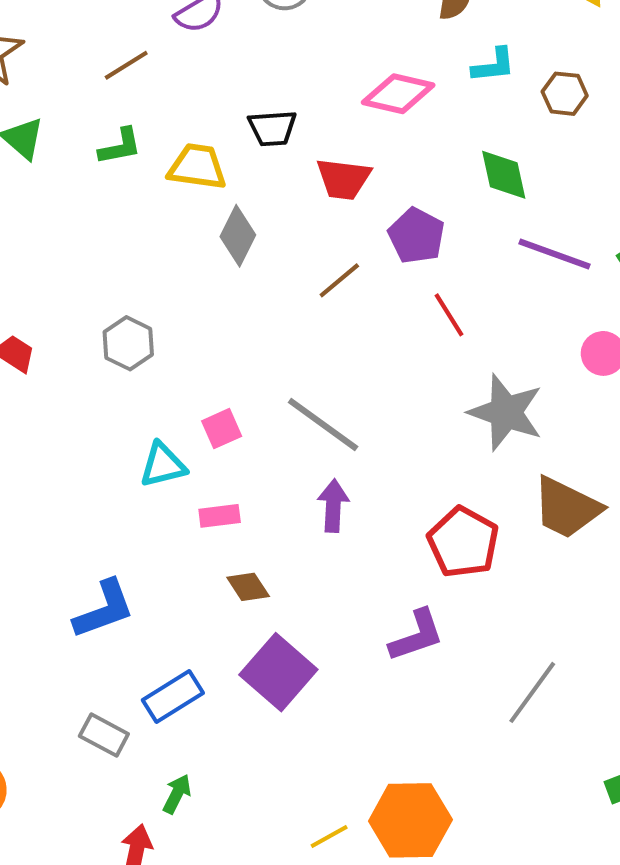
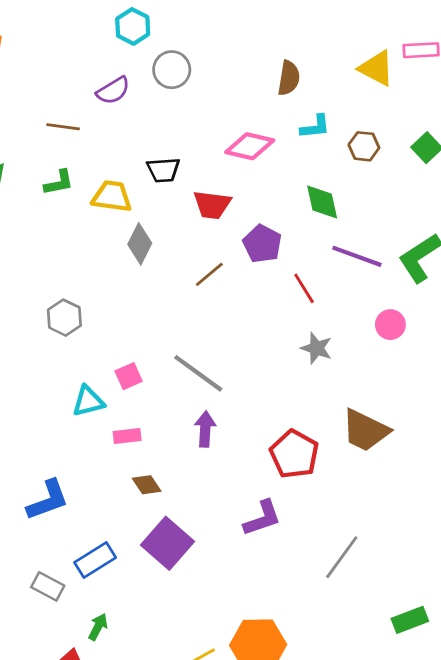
brown line: (126, 65) -> (63, 127), turned 40
red line: (449, 315) -> (304, 288), moved
gray star: (506, 412) -> (317, 348), moved, size x0.6

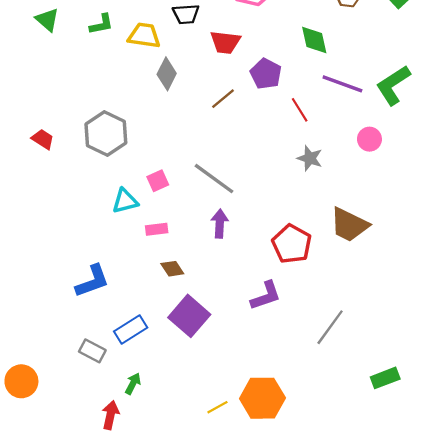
gray hexagon: (64, 318) -> (106, 133), size x1.5

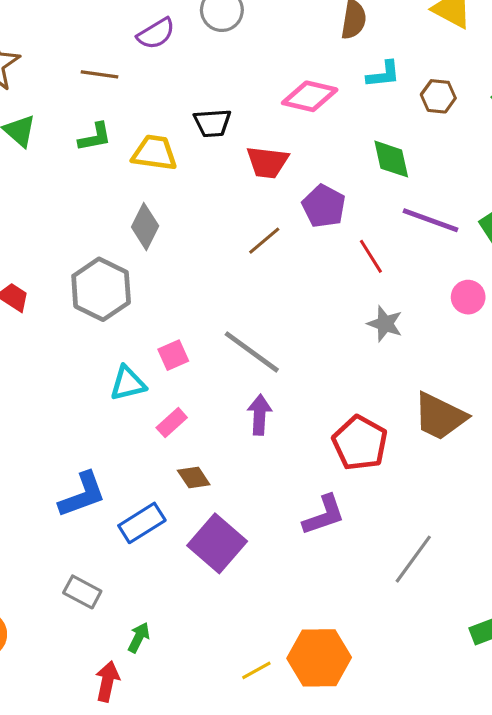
gray diamond: (167, 74) -> (145, 226), moved
pink rectangle: (157, 229) -> (172, 423), turned -35
blue rectangle: (131, 329) -> (142, 523), moved

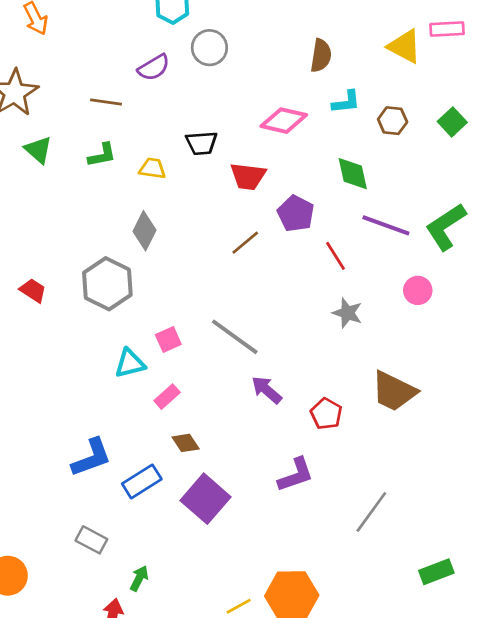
yellow trapezoid: (154, 153) -> (152, 168), size x0.7
purple arrow: (260, 415) -> (267, 390), moved, turned -52
red pentagon: (360, 443) -> (326, 414), size x0.7

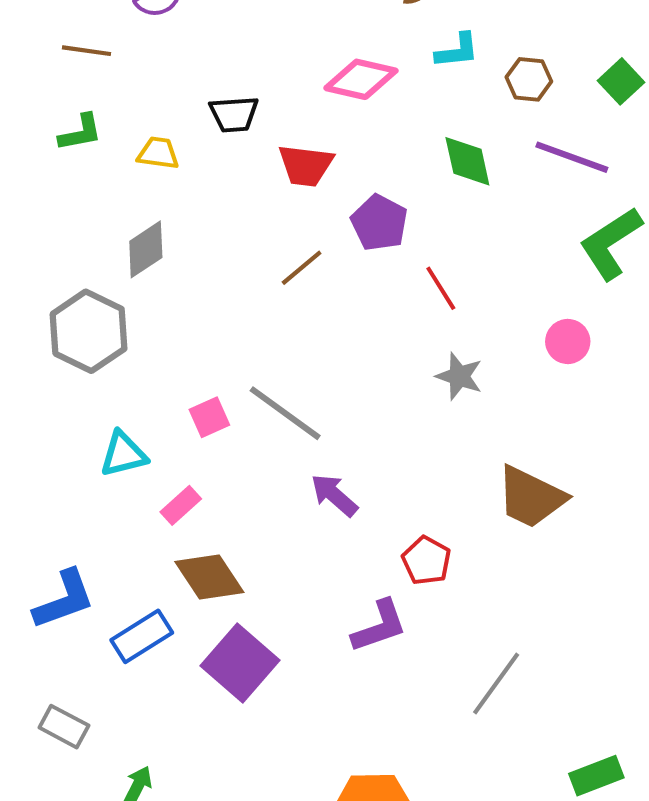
purple line: (386, 225) -> (572, 157), moved
gray diamond: (144, 231) -> (146, 249), turned 30
pink square: (168, 340) -> (209, 417), moved
red pentagon: (326, 414) -> (426, 561), moved
brown diamond: (186, 443) -> (209, 577), size x1.6

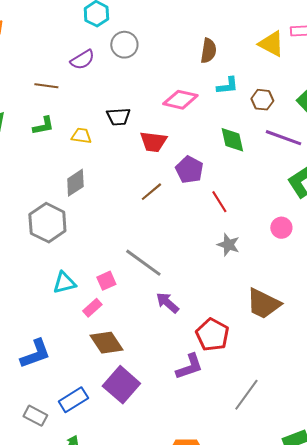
pink square: (209, 417) -> (106, 281), moved
red pentagon: (426, 561) -> (212, 335), size x1.4
blue rectangle: (142, 636) -> (73, 400), moved

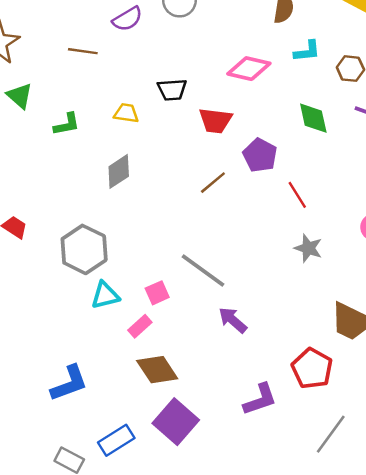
green L-shape: (43, 126) -> (67, 124), moved
gray hexagon: (47, 223) -> (84, 249), moved
red pentagon: (212, 335) -> (312, 368), moved

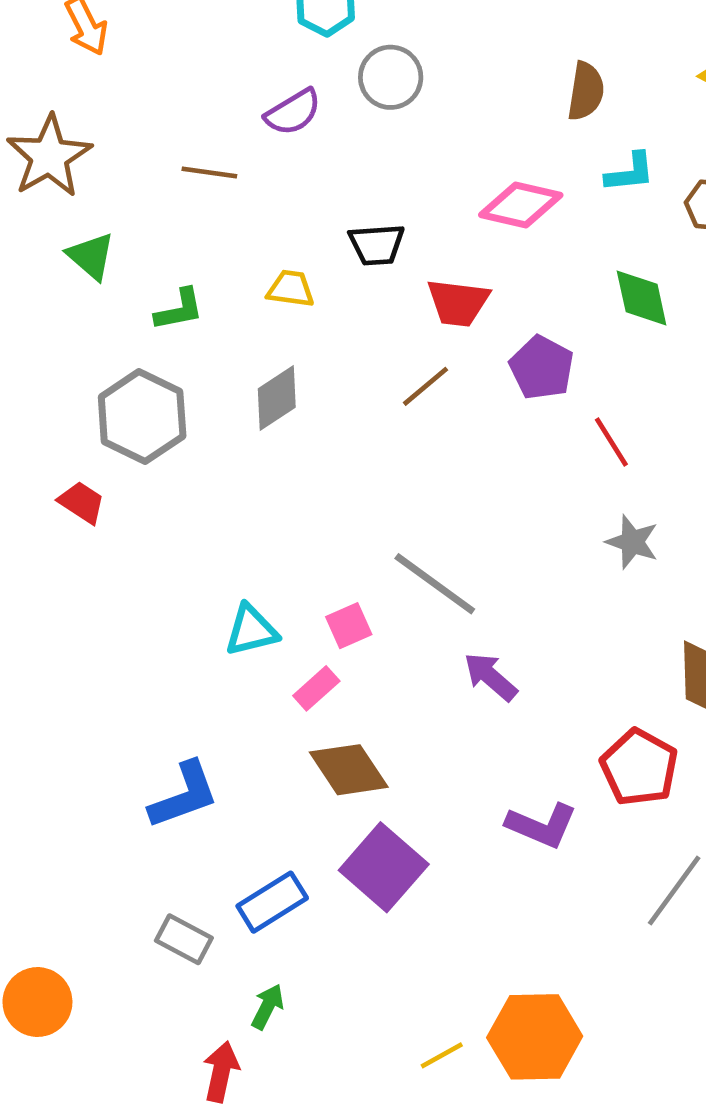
brown line: (213, 183) -> (425, 386), moved
gray hexagon: (84, 249) -> (142, 417), moved
purple L-shape: (260, 399) -> (542, 825), turned 42

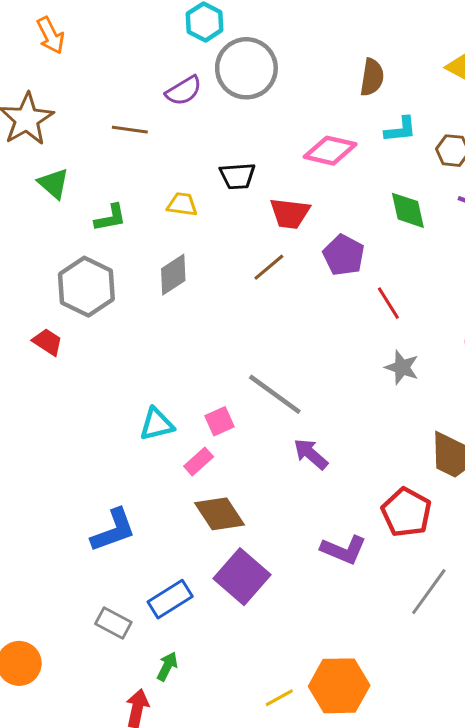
gray circle: (391, 77) -> (246, 68), size x1.5

